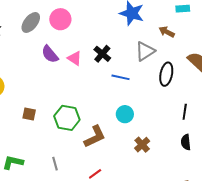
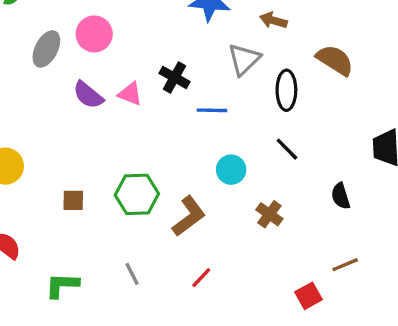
black line: (185, 112) -> (287, 149), moved, turned -42

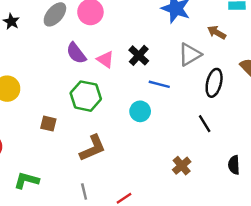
cyan circle: (231, 170) -> (140, 111), moved
green hexagon: (137, 194) -> (86, 96), moved
brown L-shape: (189, 216) -> (93, 148), moved
gray line: (132, 274) -> (84, 191), moved

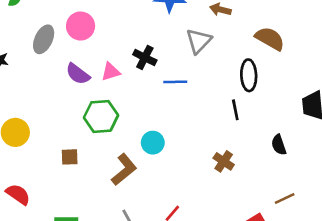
pink triangle: (105, 59) -> (111, 72), turned -36
black ellipse: (214, 83) -> (249, 75), moved
cyan circle: (140, 111) -> (153, 143), moved
black line: (205, 124) -> (235, 110), turned 36

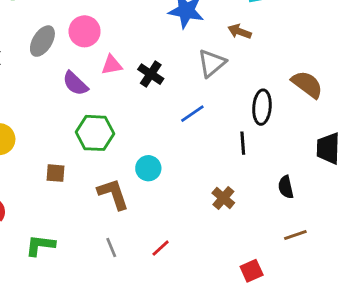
brown semicircle: (270, 39) -> (307, 84), moved
pink triangle: (111, 72) -> (112, 65), moved
blue line: (175, 82) -> (192, 114), moved, turned -40
brown L-shape: (124, 170) -> (113, 194), turned -76
brown line: (285, 198) -> (295, 235), moved

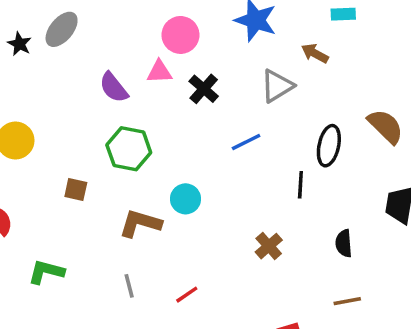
pink circle: (85, 31) -> (180, 35), moved
gray ellipse: (42, 41) -> (62, 29), moved
brown L-shape: (113, 194) -> (140, 223), turned -63

